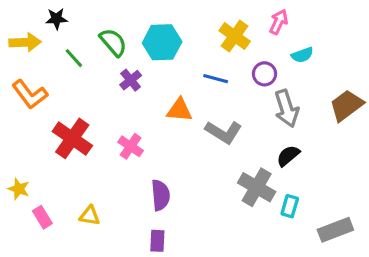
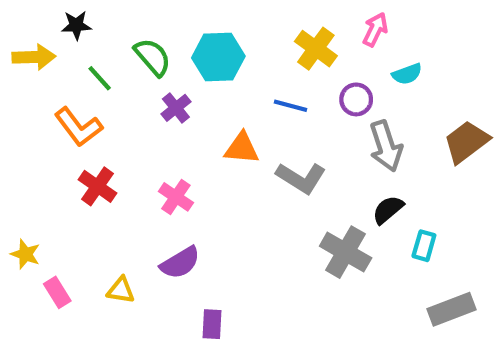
orange L-shape: (30, 94) -> (78, 127), moved
red cross: (72, 138) -> (98, 186), size x0.7
purple semicircle: (161, 195) -> (180, 263), moved, turned 64
cyan rectangle: (290, 206) -> (424, 246), moved

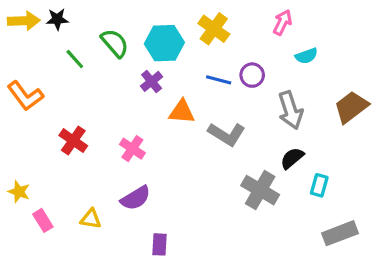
yellow cross: (316, 49) -> (214, 29), moved
yellow arrow: (34, 57) -> (24, 21), moved
purple circle: (356, 99) -> (252, 75), moved
purple cross: (176, 108) -> (152, 81), moved
orange L-shape: (78, 127) -> (25, 96), moved

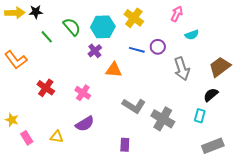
gray L-shape: (227, 134) -> (134, 106), moved
black semicircle: (292, 158) -> (211, 95), moved
purple rectangle: (159, 244) -> (125, 145), moved

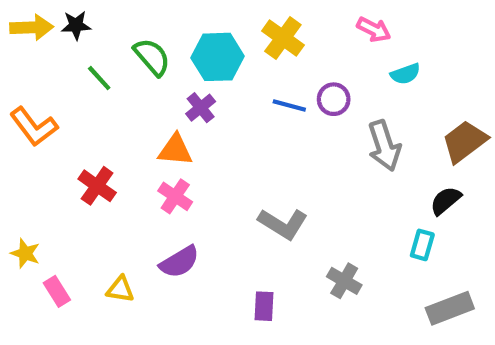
pink arrow: (177, 14) -> (374, 30), turned 91
orange triangle: (114, 70) -> (175, 150), moved
gray cross: (163, 119) -> (344, 281), moved, size x0.7

